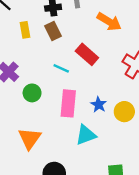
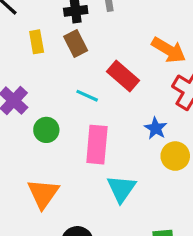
orange arrow: (109, 22) -> (169, 50), moved
blue star: (99, 105) -> (156, 128), moved
cyan triangle: (86, 135) -> (121, 189), turned -35

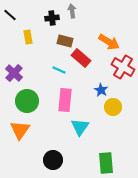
brown rectangle: (76, 43) -> (65, 41), moved, turned -49
green circle: (46, 130) -> (27, 101), moved, size x1.5
orange triangle: (43, 194) -> (20, 130), moved

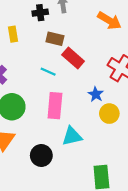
orange arrow: (109, 42) -> (109, 21), moved
cyan triangle: (80, 127) -> (72, 136), turned 42
black circle: (53, 160) -> (41, 156), moved

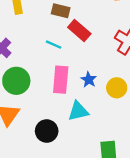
blue star: (96, 94) -> (89, 80), moved

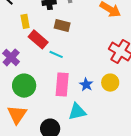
red rectangle: (79, 31) -> (38, 39), moved
yellow circle: (117, 88) -> (110, 83), moved

